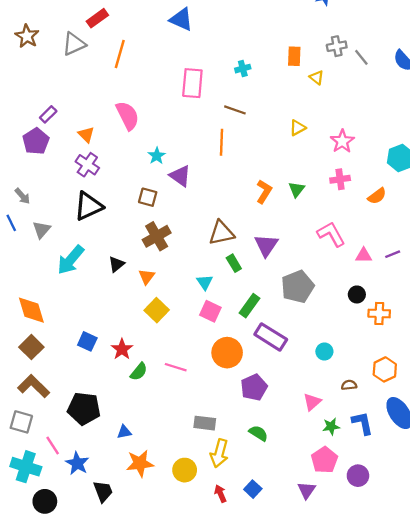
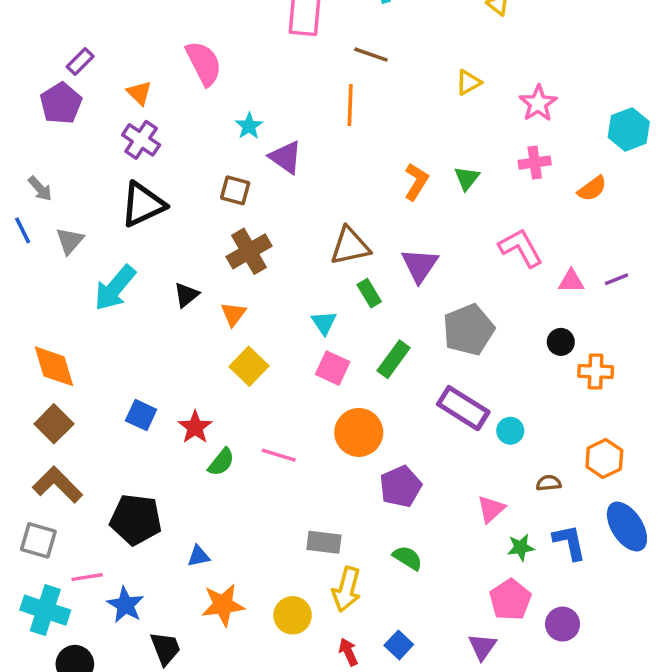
purple rectangle: (271, 337) -> (463, 408), moved
pink line: (53, 445) -> (87, 577), turned -66

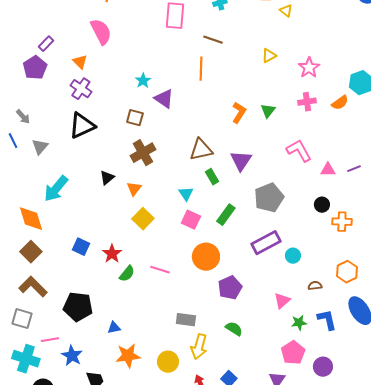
pink semicircle: (204, 63) -> (101, 32), moved
orange semicircle: (592, 189) -> (340, 103), moved
cyan arrow: (115, 288) -> (56, 189), moved
purple rectangle: (463, 408) -> (266, 243), turned -60

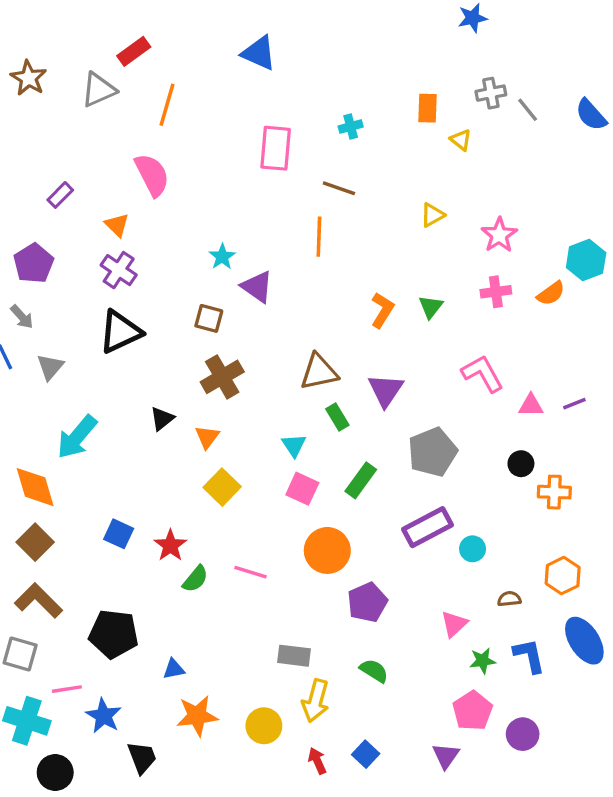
purple pentagon: (35, 68) -> (34, 263), moved

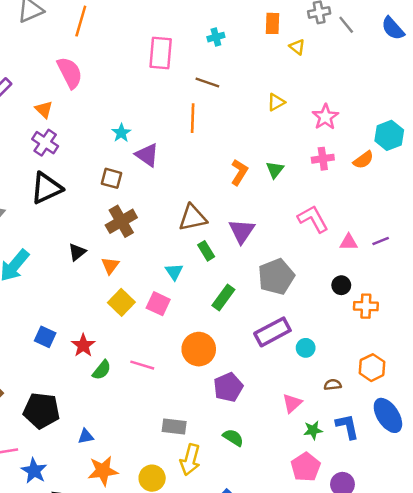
pink square: (302, 489) -> (158, 304), moved

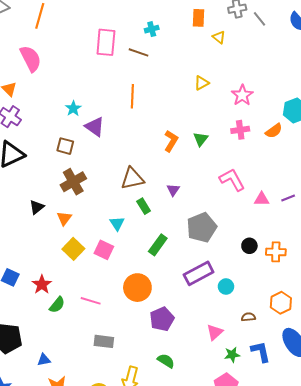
brown line: (207, 82) -> (138, 52), moved
purple triangle: (242, 231) -> (173, 190), size x0.6
black circle: (341, 285) -> (249, 246), moved
gray rectangle: (174, 427) -> (104, 341), moved

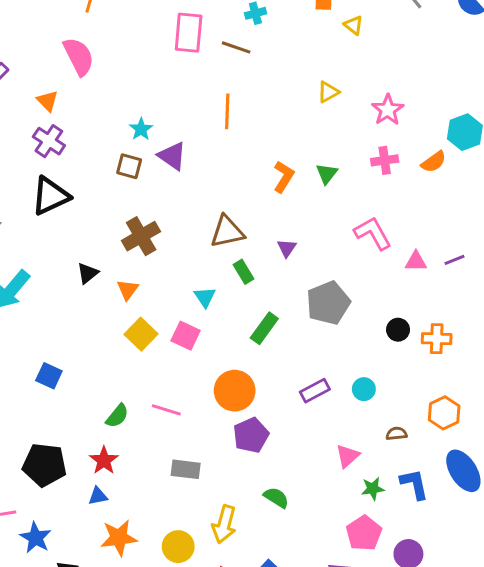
brown square: (65, 146) -> (129, 166), moved
purple rectangle: (199, 273) -> (315, 391), moved, size x0.7
red star: (42, 284) -> (104, 460), moved
purple pentagon: (162, 319) -> (251, 435), moved

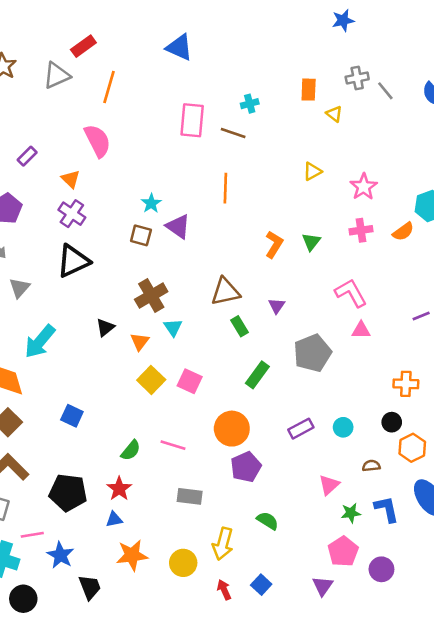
pink triangle: (416, 261) -> (361, 330), moved
cyan triangle: (205, 297) -> (173, 327), moved
black circle: (398, 330) -> (392, 422), moved

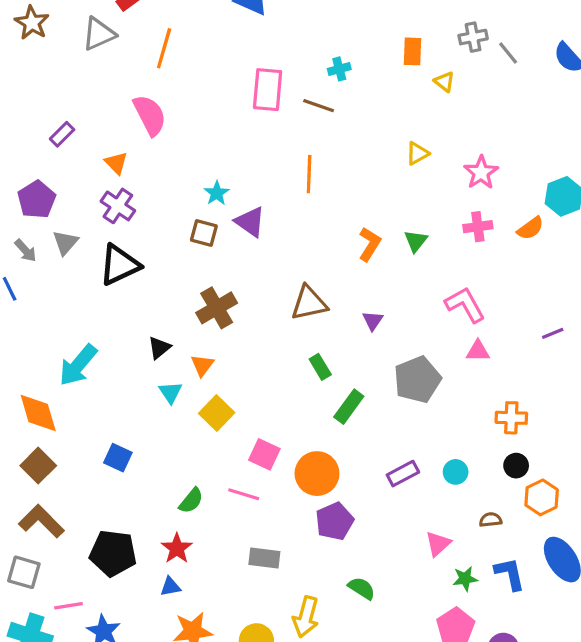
gray triangle: (19, 288) -> (65, 243), moved
green rectangle: (239, 326) -> (320, 367), moved
cyan triangle: (173, 327) -> (170, 392), moved
pink square: (190, 381) -> (264, 454), moved
orange cross: (406, 384) -> (511, 418), moved

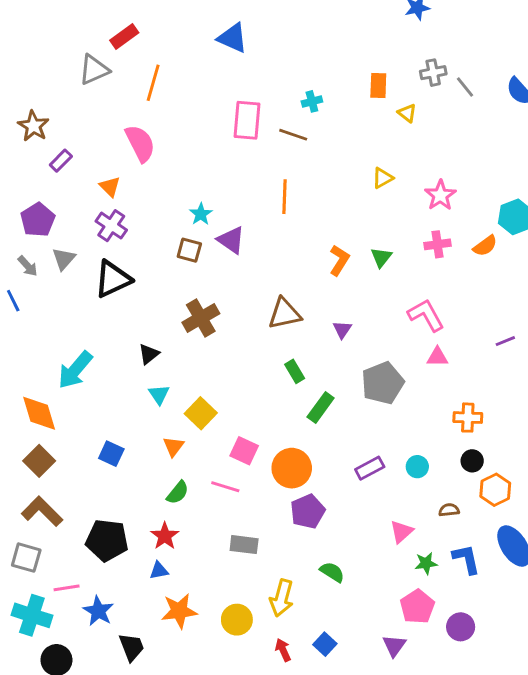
brown star: (32, 23) -> (33, 126), moved
orange triangle: (202, 365) -> (173, 446), moved

